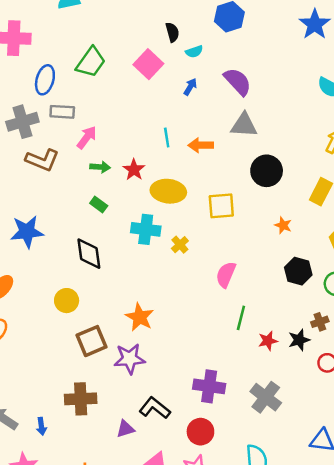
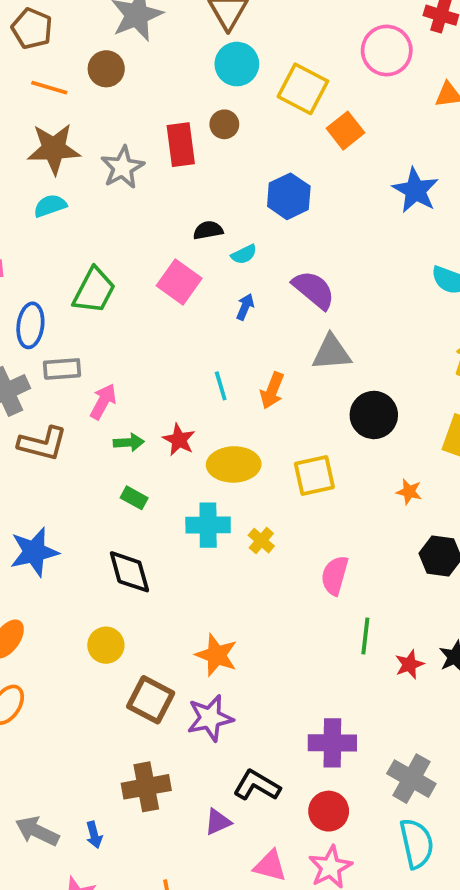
black semicircle: (172, 32) -> (208, 230), turned -78
orange arrow: (201, 145) -> (272, 391), turned -60
brown square: (91, 341) -> (151, 700), turned -32
gray cross: (266, 397) -> (411, 779), moved

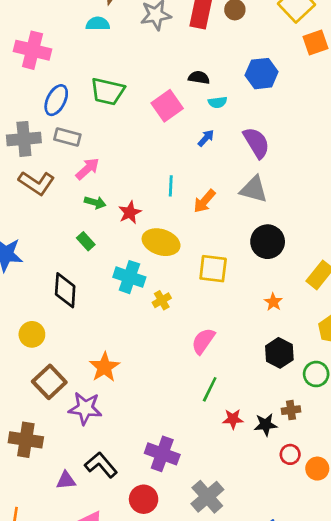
green trapezoid: (94, 290) -> (108, 91), turned 56

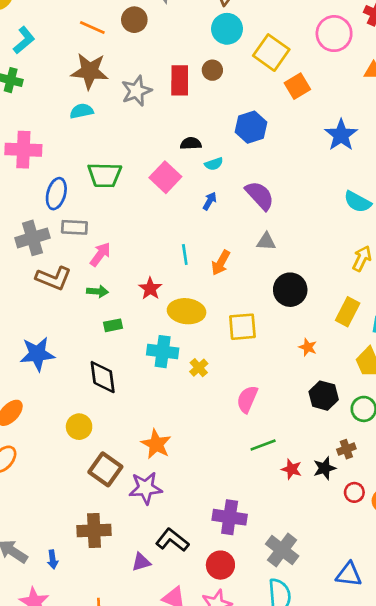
gray triangle: (254, 189) -> (266, 242), size x0.7
green arrow: (95, 202) -> (97, 291), moved
green rectangle: (86, 241) -> (113, 325), turned -48
green line: (210, 389) -> (263, 445), turned 55
red star: (233, 419) -> (292, 469), turned 30

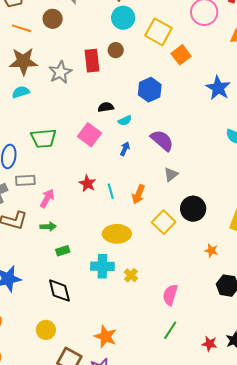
gray triangle: (266, 242) -> (171, 174), turned -35
red star: (150, 289) -> (87, 184), moved
yellow square: (242, 327) -> (164, 222), moved, turned -35
green line: (263, 445) -> (170, 330), moved, turned -30

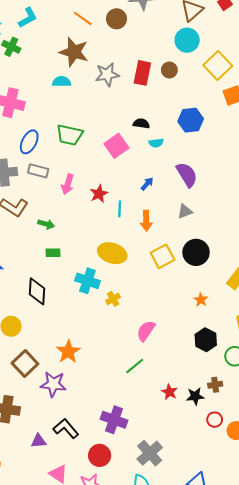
blue arrow: (125, 149) -> (147, 184), moved
orange arrow: (139, 194) -> (146, 221), turned -42
pink arrow: (47, 198) -> (68, 184), moved, turned 150

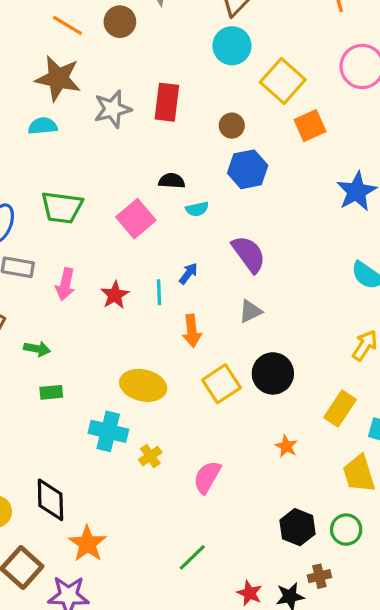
brown circle: (169, 70) -> (232, 126), moved
cyan line: (120, 209) -> (159, 292), moved
black diamond: (37, 291) -> (50, 500), moved
pink semicircle: (146, 331) -> (207, 477), moved
black hexagon: (206, 340) -> (297, 527), moved

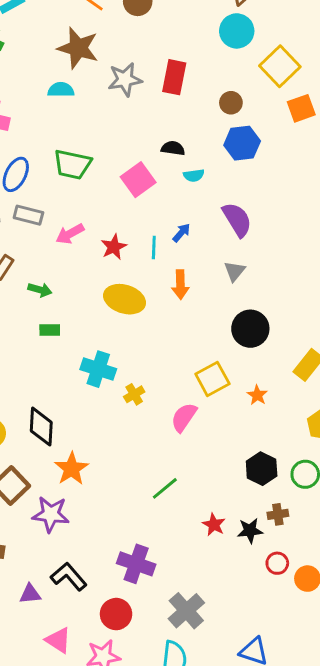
pink arrow: (65, 284) -> (70, 234), turned 44
gray triangle: (250, 311) -> (235, 271), turned -30
yellow square: (221, 384) -> (212, 379), moved
yellow ellipse: (143, 385) -> (125, 299), moved

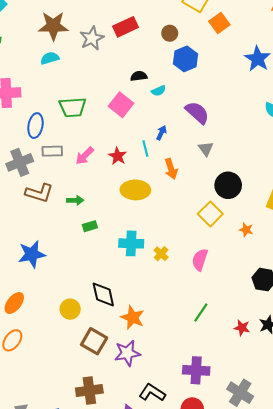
red rectangle: (174, 77) -> (125, 27), turned 70
yellow square: (212, 379) -> (210, 214), moved

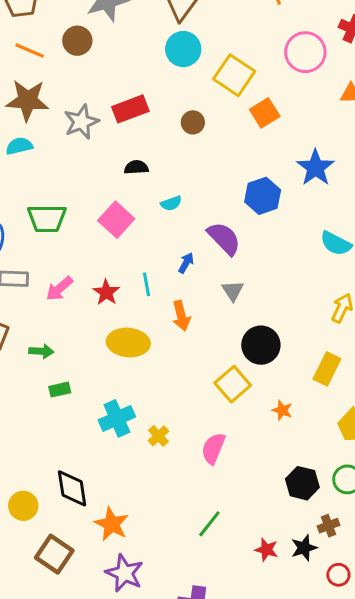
blue hexagon: (186, 59) -> (263, 196), moved
black semicircle: (139, 76) -> (136, 167), moved
blue arrow: (161, 133) -> (186, 263), moved
cyan cross: (131, 243) -> (117, 418), turned -30
purple star: (127, 353) -> (124, 573), moved, turned 30

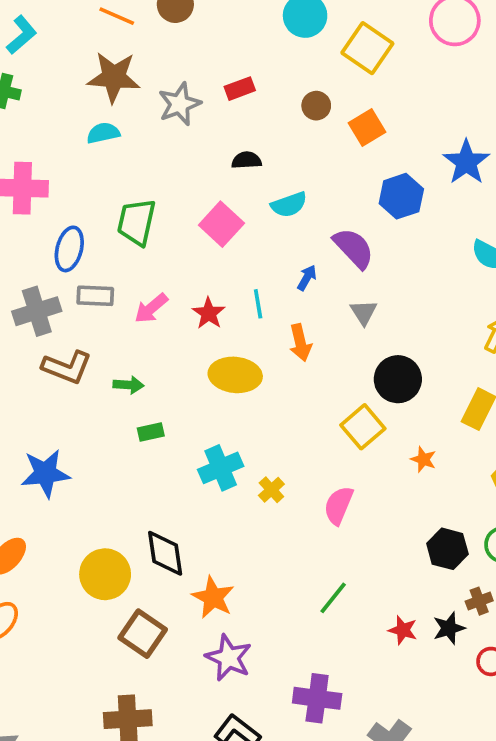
red rectangle: (130, 109) -> (240, 89), size x0.7
orange square: (265, 113) -> (367, 128), moved
cyan semicircle: (171, 203) -> (289, 205), size x1.4
green trapezoid: (47, 218) -> (136, 222), turned 102
yellow circle: (23, 506) -> (105, 574), size x1.4

